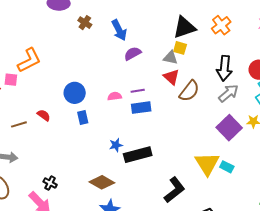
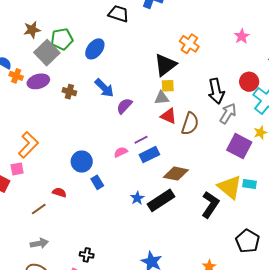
orange cross: (221, 25) -> (189, 44), moved
brown diamond: (102, 182) -> (176, 174), moved
black L-shape: (175, 190) -> (210, 205), moved

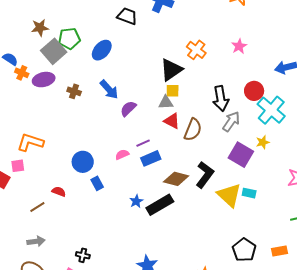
pink star: (242, 36) -> (239, 46), moved
orange L-shape: (28, 145) -> (30, 142), turned -120
black L-shape: (210, 205) -> (205, 175), moved

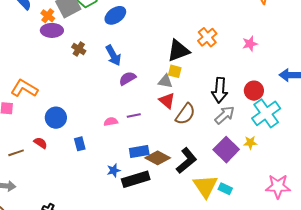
orange cross: (22, 73) -> (48, 16), moved
blue rectangle: (151, 158) -> (139, 151), moved
blue circle: (83, 162) -> (56, 118), moved

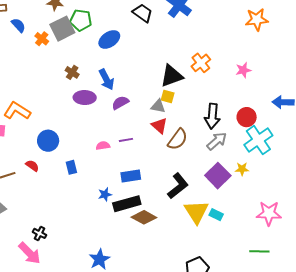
purple ellipse: (52, 30) -> (85, 98), moved
brown diamond: (158, 158) -> (144, 217), moved

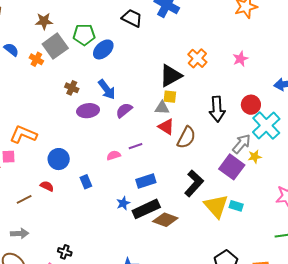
green pentagon: (81, 20) -> (84, 35), moved
gray arrow: (217, 141) -> (241, 144), moved

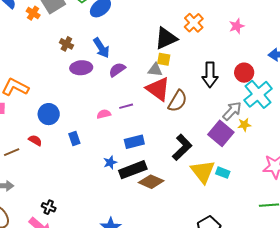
red triangle: (166, 127) -> (158, 89), size x1.5

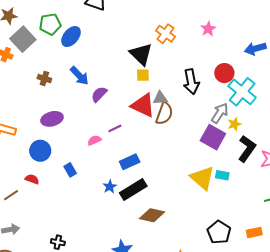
black triangle: (166, 38) -> (141, 54), turned -40
purple ellipse: (81, 68) -> (52, 119), moved
gray triangle: (155, 70) -> (160, 98), moved
black L-shape: (182, 147) -> (247, 149), moved
brown diamond: (151, 182) -> (152, 215), moved

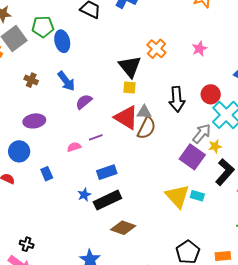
blue ellipse: (71, 37) -> (62, 41), turned -60

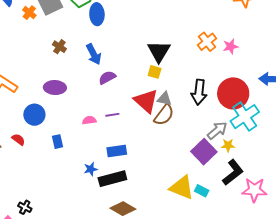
orange cross: (156, 49) -> (207, 42), moved
red circle: (211, 94) -> (233, 93), size x1.6
yellow triangle: (177, 196) -> (182, 188), turned -36

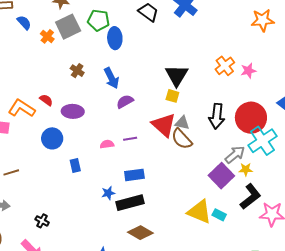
brown semicircle: (164, 115) -> (182, 139), turned 100
red semicircle: (18, 139) -> (46, 100), moved
black cross: (25, 207) -> (42, 221), moved

